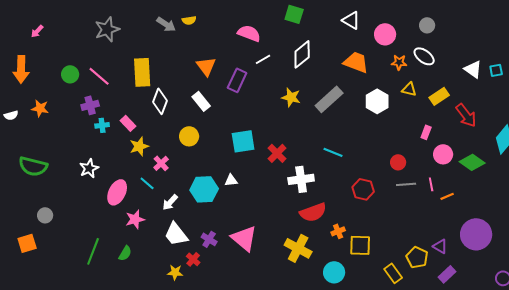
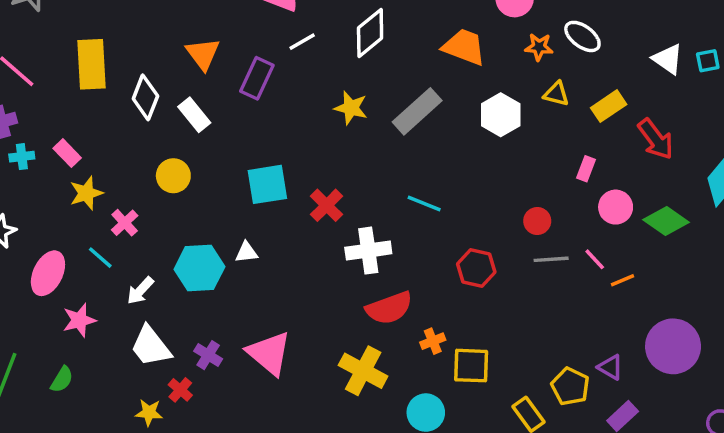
white diamond: (160, 101) -> (145, 97), moved
pink line: (431, 184) -> (595, 259), turned -32

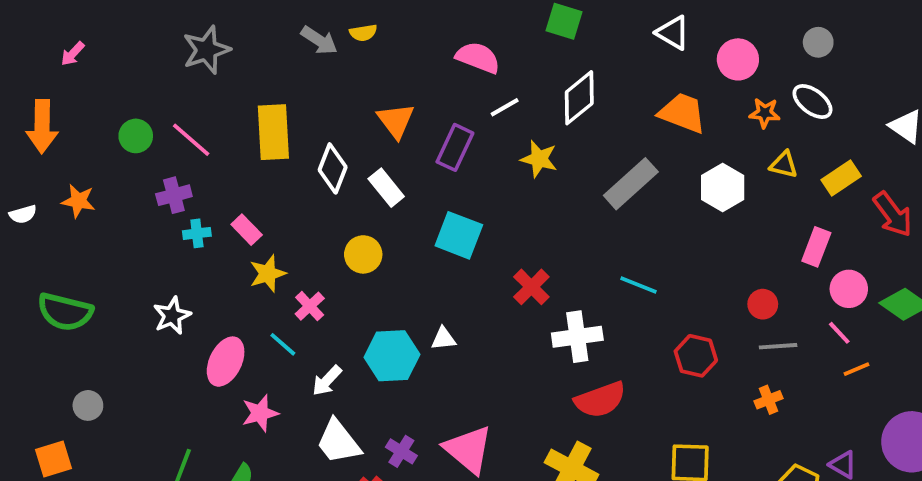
yellow star: (351, 108) -> (539, 159), moved
pink rectangle: (586, 169) -> (816, 247), size x1.4
cyan square: (267, 184) -> (459, 235), moved, turned 30
pink line: (595, 259) -> (839, 333), moved
orange cross: (433, 341) -> (768, 400), moved

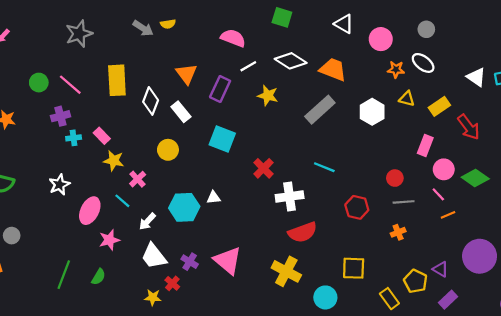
white diamond: (579, 98) -> (291, 61), turned 72
orange trapezoid: (682, 113) -> (333, 69), moved
yellow star: (268, 274) -> (114, 161), turned 30

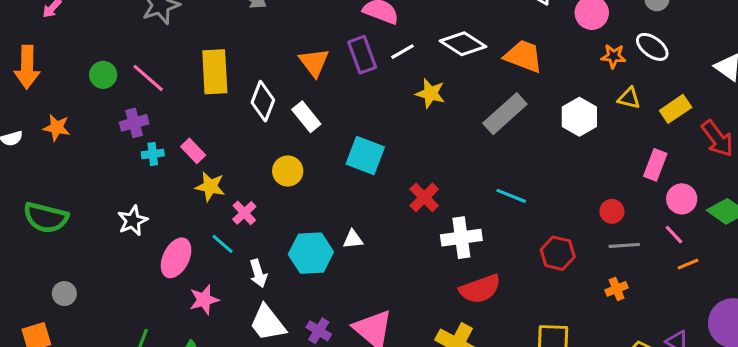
purple rectangle: (220, 89) -> (362, 55), moved, turned -45
white arrow: (147, 221) -> (258, 273), turned -60

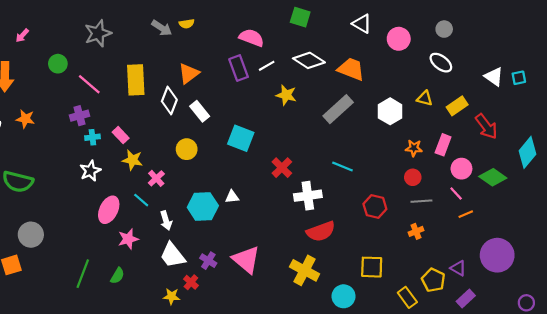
orange star: (613, 56) -> (414, 148), moved
orange triangle: (314, 62) -> (189, 73), moved, turned 30
green circle: (103, 75) -> (58, 64), moved
white star: (133, 221) -> (90, 171), moved
gray circle: (64, 294) -> (31, 235), size x1.5

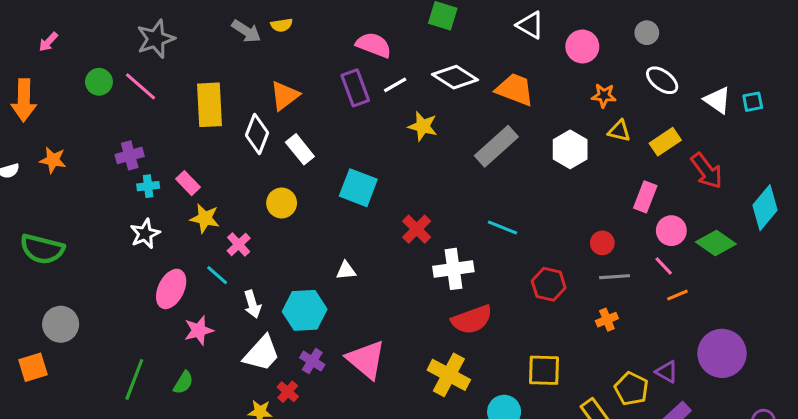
white ellipse: (441, 63) -> (662, 80), moved
pink line: (89, 84) -> (140, 86), moved
orange star: (414, 148) -> (604, 96), moved
cyan hexagon: (203, 207) -> (305, 310), moved
white trapezoid: (173, 255) -> (262, 353), turned -100

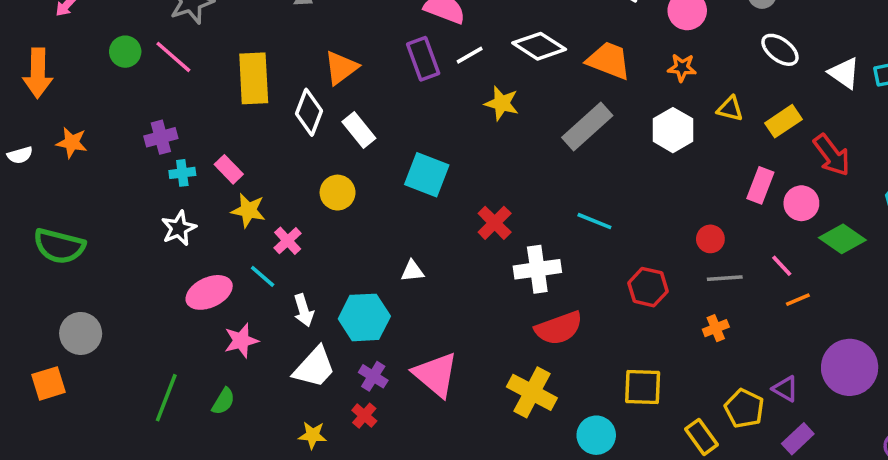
orange star: (604, 96) -> (682, 68), moved
pink circle: (671, 231) -> (801, 203), moved
pink ellipse: (171, 289) -> (209, 292), turned 39
red cross: (288, 392) -> (364, 416), moved

